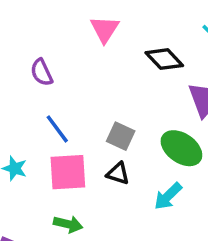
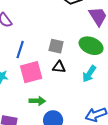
blue line: (57, 129) -> (20, 50), turned 66

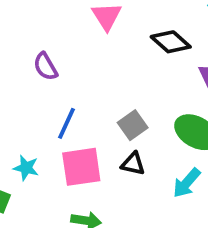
gray square: (56, 46) -> (133, 125), turned 35

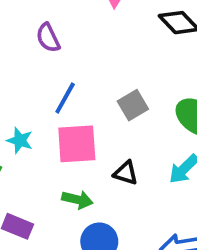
black triangle: (133, 164) -> (126, 173), moved

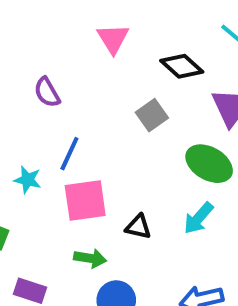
gray square: (133, 105) -> (152, 115), moved
cyan star: (20, 140) -> (28, 180), moved

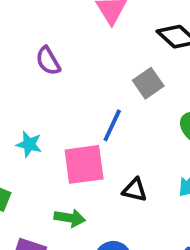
blue line: (69, 154) -> (112, 125), moved
green arrow: (90, 258) -> (70, 218), moved

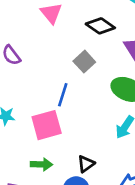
black triangle: (135, 190) -> (86, 164), moved, turned -42

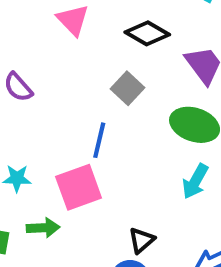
green arrow: (41, 164) -> (43, 228), moved

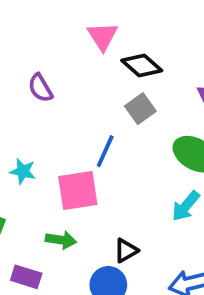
black diamond: (147, 33) -> (142, 65), moved
green arrow: (43, 228) -> (61, 240), moved

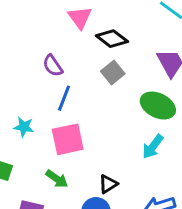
purple semicircle: (40, 88) -> (53, 66), moved
blue line: (105, 151) -> (64, 98), moved
green arrow: (61, 240) -> (57, 179), turned 30

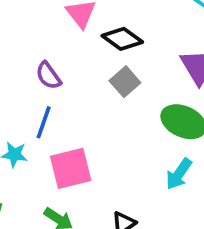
blue line: (64, 98) -> (44, 122), moved

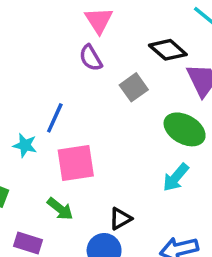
black diamond: (122, 39) -> (168, 50), moved
purple semicircle: (48, 76) -> (91, 58), moved

